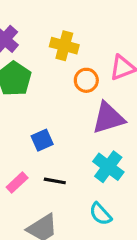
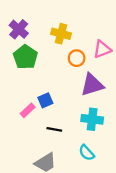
cyan cross: (108, 167) -> (92, 119), turned -30
pink rectangle: (17, 182) -> (28, 110), moved

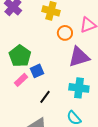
green pentagon: (25, 57) -> (20, 56), moved
black line: (54, 129) -> (45, 97), turned -64

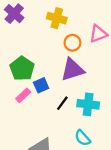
purple triangle: (79, 57) -> (72, 70), moved
black line: (45, 97) -> (62, 103), moved

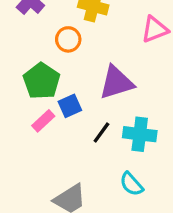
orange circle: (72, 43) -> (68, 39), moved

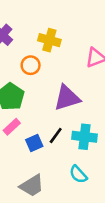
blue square: (70, 106) -> (34, 143), moved

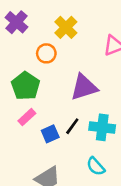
yellow cross: (49, 40) -> (66, 27), turned 30

